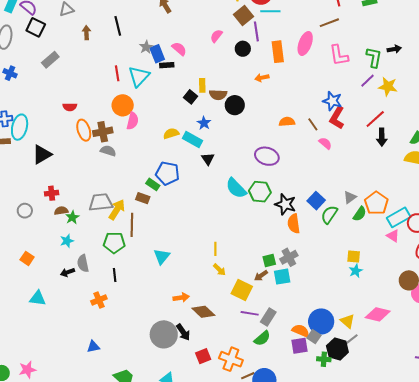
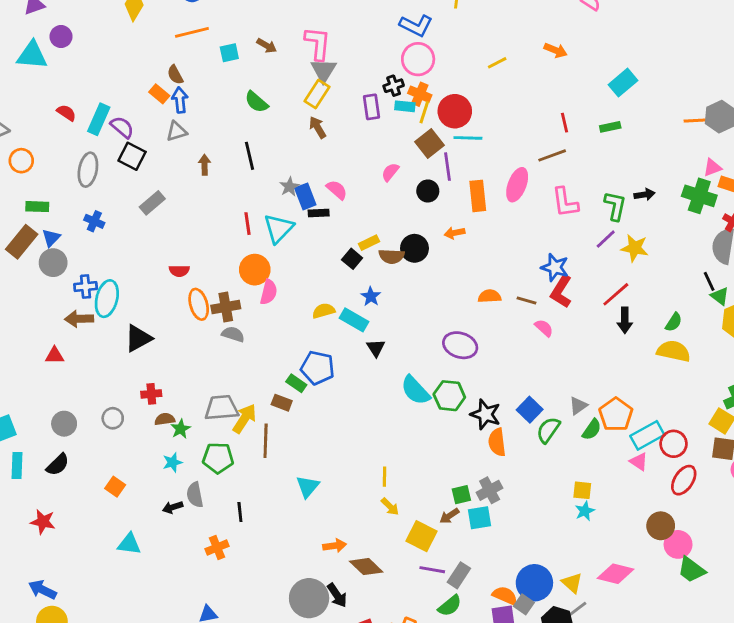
yellow rectangle: (202, 85) -> (369, 243), turned 64
black circle: (235, 105) -> (414, 248), moved
brown line: (313, 124) -> (526, 301), turned -40
green pentagon: (114, 243) -> (218, 458), moved

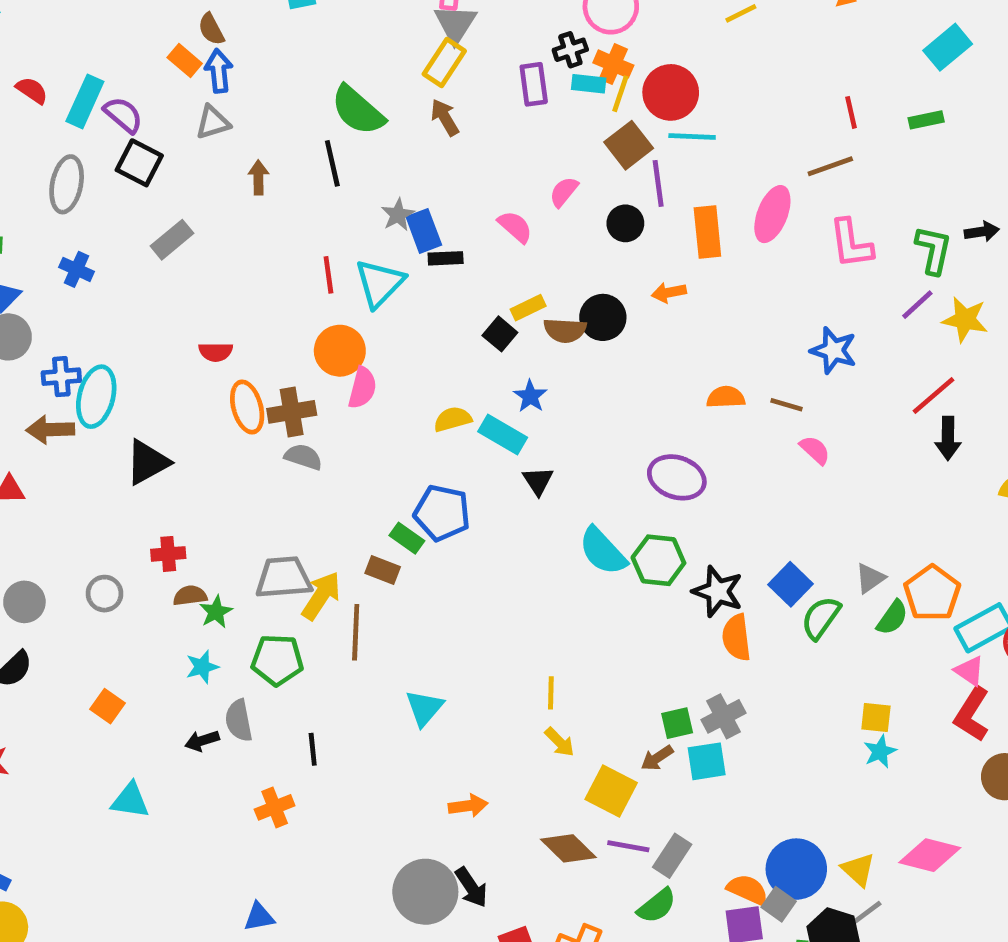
green semicircle: (256, 102) -> (358, 110), moved, size x1.4
pink semicircle: (337, 190) -> (515, 227), moved
red L-shape: (561, 292) -> (972, 714), moved
brown diamond: (366, 567) -> (568, 848), moved

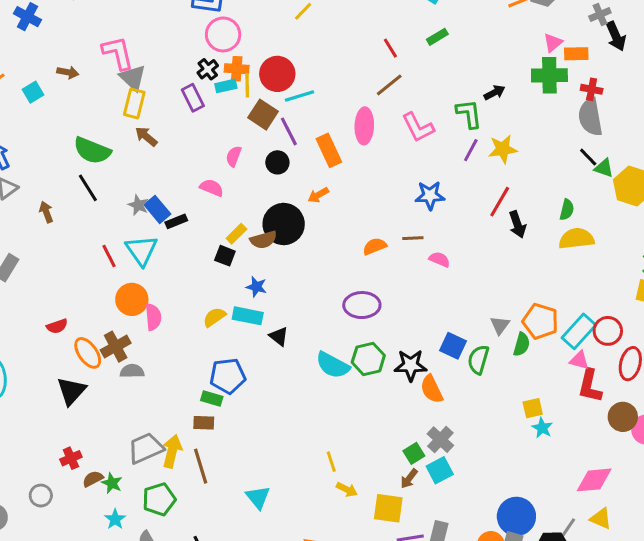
black circle: (603, 317) -> (284, 224), size x1.4
black triangle: (147, 462) -> (71, 391), moved
yellow triangle: (858, 870) -> (601, 518), moved

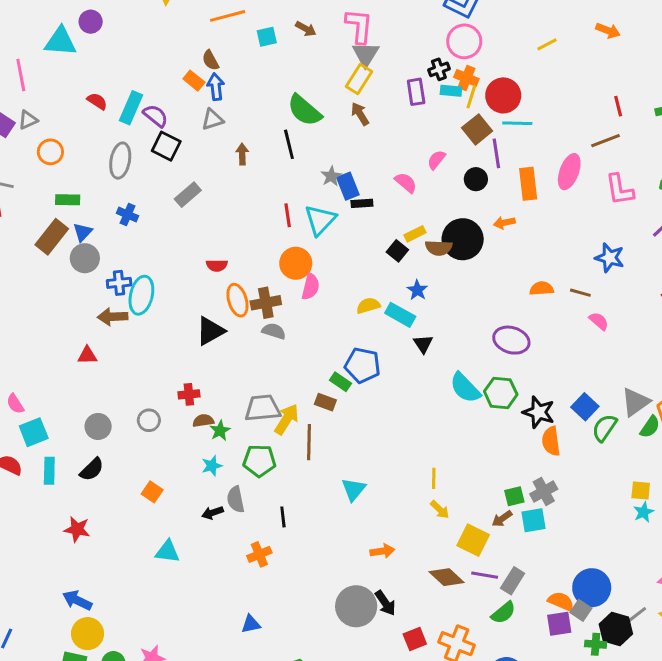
gray triangle: (500, 325) -> (635, 402), size x1.5

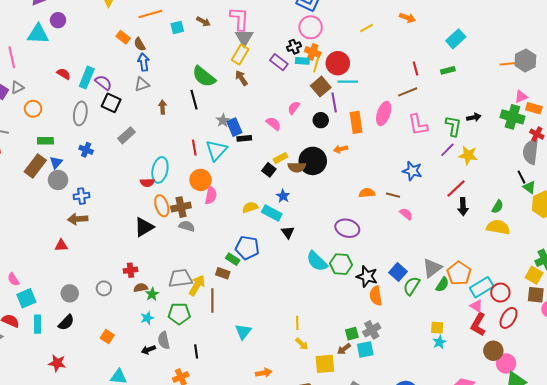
orange rectangle: (194, 81) -> (123, 37), moved
purple rectangle: (416, 92) -> (279, 62), turned -42
cyan ellipse: (141, 295) -> (160, 170), moved
yellow square: (473, 540) -> (325, 364), turned -30

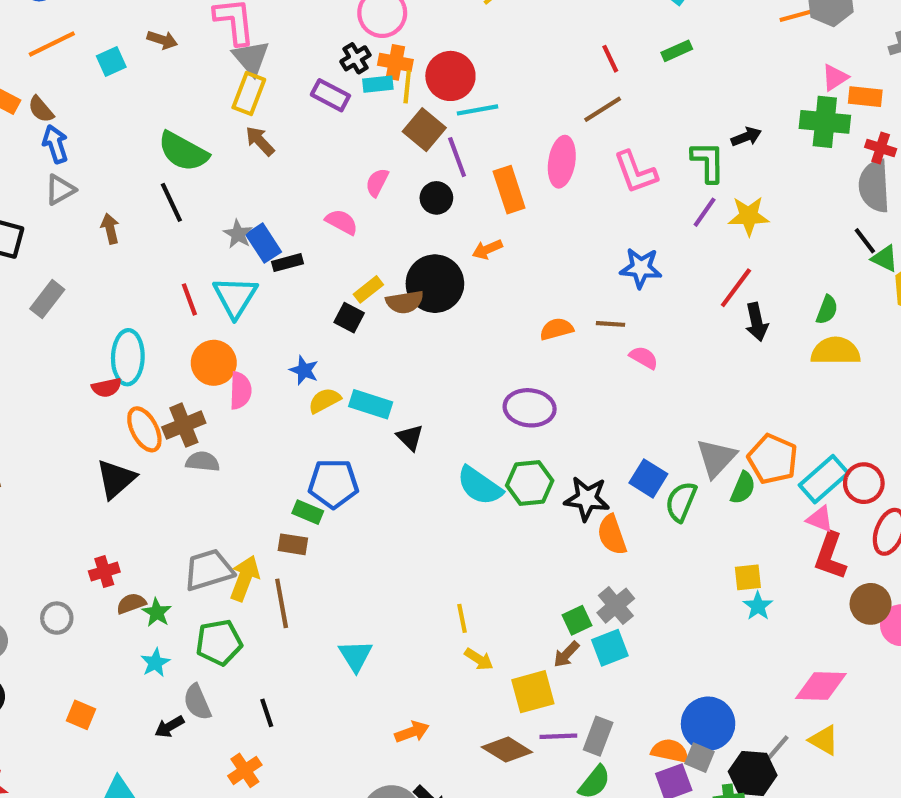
blue star: (283, 196) -> (304, 370), moved

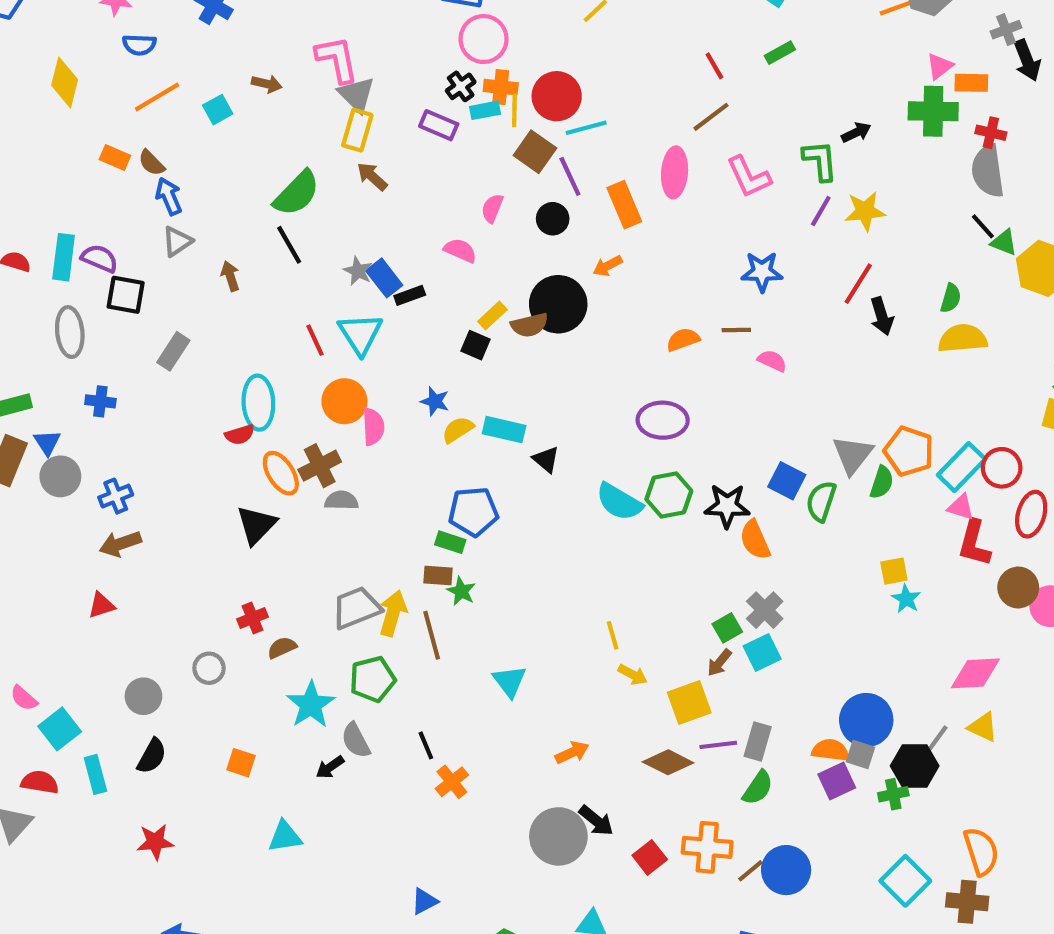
green semicircle: (183, 151) -> (297, 193), turned -70
green star: (157, 612) -> (461, 591), moved
cyan star: (155, 663) -> (311, 705), size x1.6
orange cross: (245, 770) -> (452, 782), moved

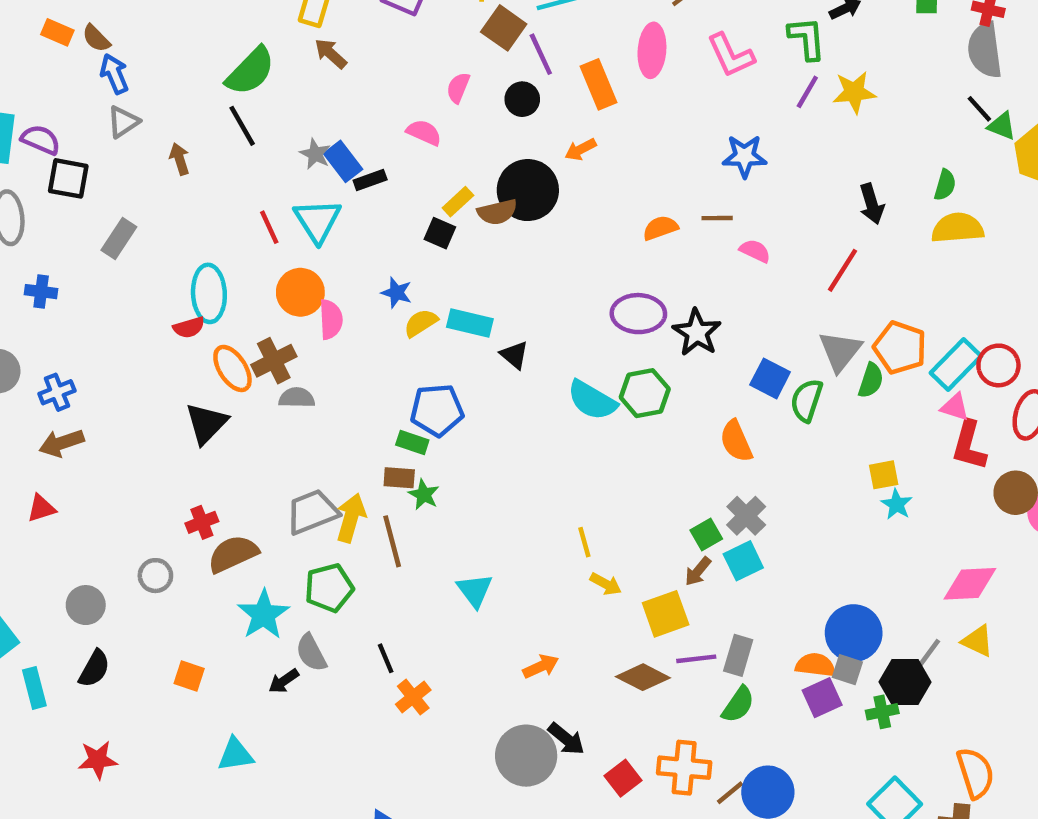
red line: (858, 284) -> (843, 270), moved
black star: (727, 506) -> (697, 333), moved, turned 30
brown semicircle: (282, 648) -> (233, 554), size x1.6

